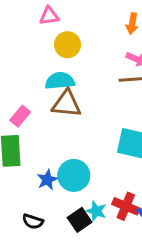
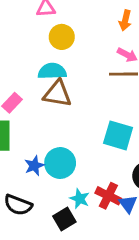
black square: (80, 220) -> (64, 219), moved
black semicircle: (33, 221) -> (18, 205), size x1.4

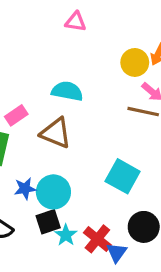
yellow circle: (62, 37) -> (135, 62), moved
brown triangle: (57, 94) -> (56, 133), moved
black square: (64, 219) -> (48, 222), moved

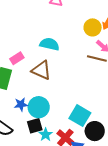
cyan square: (123, 176) -> (80, 116), moved

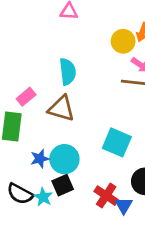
cyan semicircle: (49, 44) -> (68, 72), turned 78
cyan square: (80, 116) -> (117, 142), moved
cyan star: (46, 135) -> (43, 197), moved

